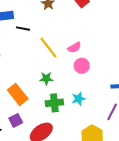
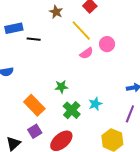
yellow line: (48, 48) -> (81, 31), moved
pink circle: (82, 66) -> (107, 44), moved
green cross: (54, 103) -> (72, 110), turned -36

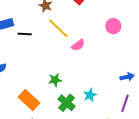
yellow line: (81, 31) -> (58, 28), moved
pink circle: (107, 44) -> (113, 26), moved

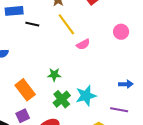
cyan star: (90, 95) -> (86, 96), size x1.5
purple line: (125, 103) -> (119, 110), turned 72

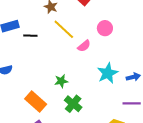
pink circle: (121, 32) -> (105, 28), moved
cyan star: (86, 96) -> (108, 73), moved

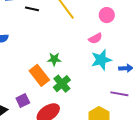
pink semicircle: (84, 46) -> (95, 38), moved
orange rectangle: (36, 101) -> (39, 75), moved

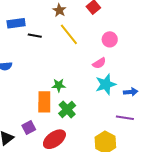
orange rectangle: (39, 75) -> (44, 102), turned 40

